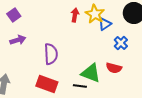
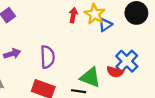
purple arrow: (18, 40) -> (12, 54), moved
blue cross: (121, 43) -> (127, 61), moved, size x1.5

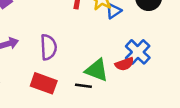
red semicircle: (115, 72) -> (124, 64), turned -35

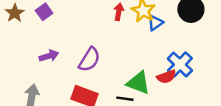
purple semicircle: (48, 47) -> (89, 60), turned 35

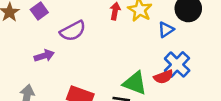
blue triangle: (155, 23) -> (166, 30), moved
purple semicircle: (89, 60) -> (73, 31), moved, turned 30

